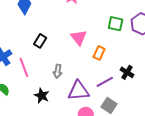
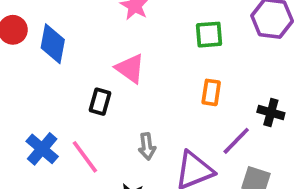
green square: (116, 24) -> (209, 35), moved
pink triangle: (79, 37) -> (130, 68), moved

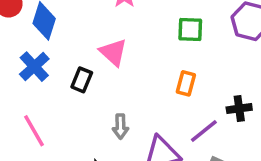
black cross: (271, 112) -> (239, 109), turned -30
blue cross: (42, 149) -> (34, 67), moved
pink line: (85, 157) -> (34, 131), moved

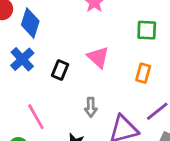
pink triangle: (113, 52) -> (98, 57), moved
pink line: (34, 131) -> (36, 117), moved

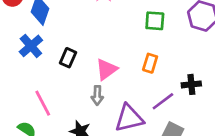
pink triangle: (98, 57) -> (106, 69), moved, turned 40

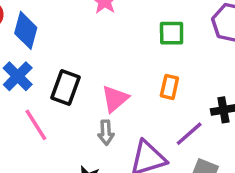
black rectangle: (68, 58) -> (65, 88), size x1.4
pink line: (43, 103) -> (36, 125), moved

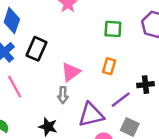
black rectangle: (65, 88) -> (37, 49), moved

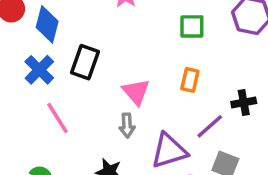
pink triangle: (71, 72) -> (136, 92), turned -30

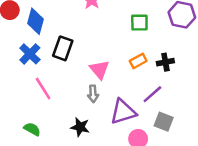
orange rectangle: (190, 80) -> (138, 61), turned 49
black cross: (244, 103) -> (165, 62), moved

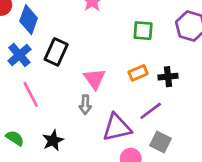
black star: (80, 127) -> (53, 140), moved, turned 30

